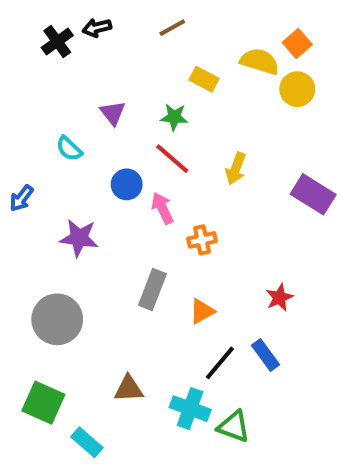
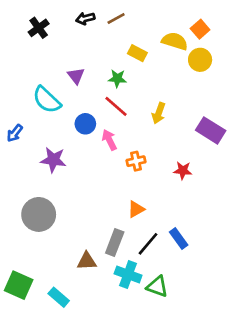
black arrow: (97, 28) -> (85, 18), moved
cyan semicircle: (69, 149) -> (47, 100), size x1.6
gray rectangle: (152, 290) -> (115, 242), moved
red star: (279, 297) -> (183, 170), moved, turned 30
green square: (43, 403) -> (19, 285), moved

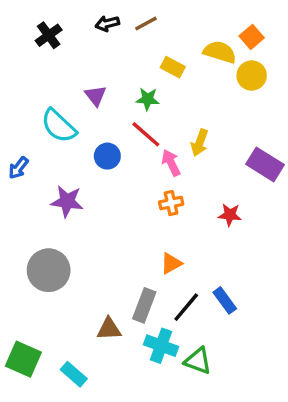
pink arrow: (109, 140) -> (171, 163), moved

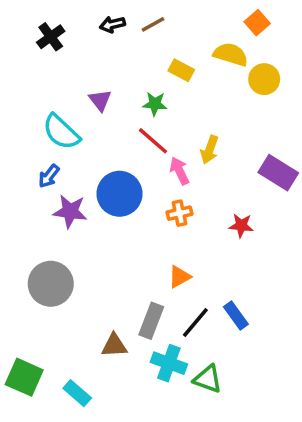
orange square: (252, 37) -> (257, 23), moved
blue circle: (107, 156) -> (119, 194), moved, size x1.6
blue arrow: (18, 168) -> (49, 176), moved

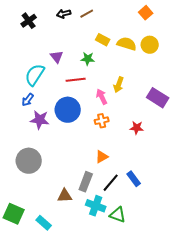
yellow semicircle: (231, 54) -> (127, 44), moved
cyan semicircle: (61, 132) -> (35, 75), turned 80
red line: (153, 141) -> (76, 80), moved, turned -48

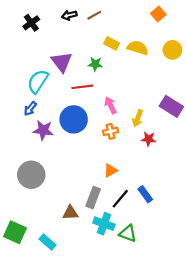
yellow circle: (150, 45) -> (172, 50), moved
purple triangle: (57, 57) -> (62, 62), size x1.5
yellow arrow: (119, 85) -> (138, 118), moved

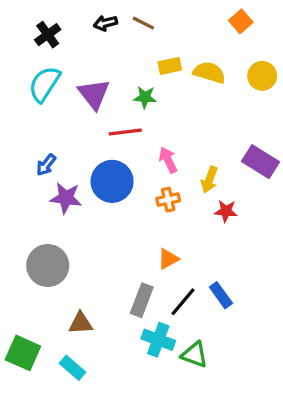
brown line: (94, 15) -> (143, 23), turned 56
yellow rectangle: (112, 43) -> (170, 66), turned -40
cyan semicircle: (38, 81) -> (44, 84), moved
brown triangle: (70, 213) -> (81, 323), moved

